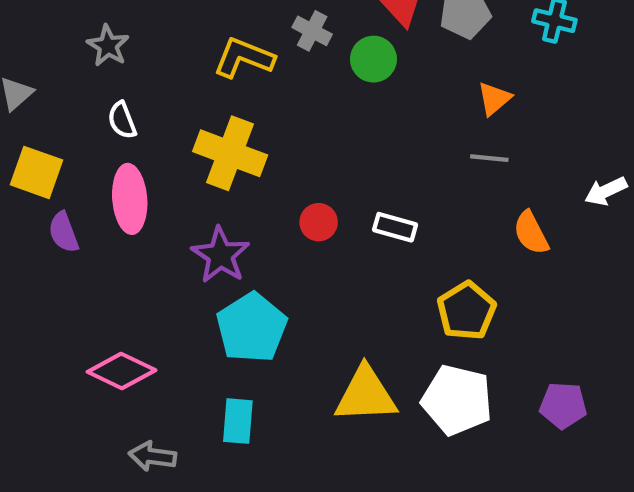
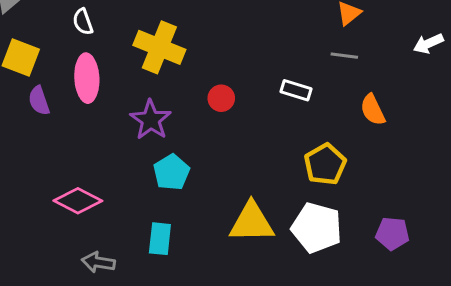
white arrow: (606, 191) -> (428, 44), moved
white rectangle: (395, 227) -> (296, 90), moved
cyan pentagon: (252, 328) -> (171, 172), size x0.7

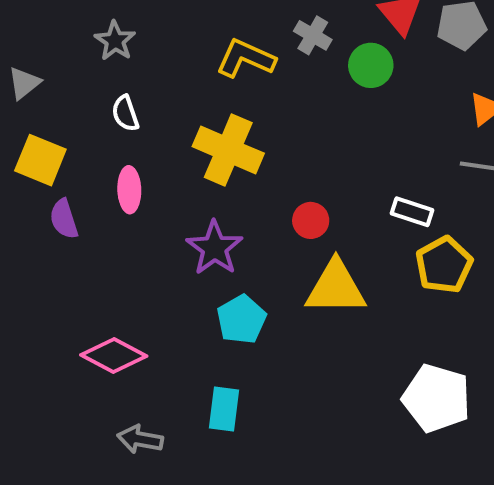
pink ellipse: (87, 78) -> (129, 190), size x0.7
yellow pentagon: (325, 164) -> (444, 265), moved
yellow triangle: (252, 222) -> (336, 288), moved

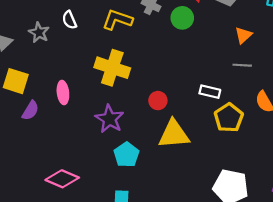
gray star: (115, 41) -> (39, 33), moved
white semicircle: (125, 113) -> (69, 20), moved
purple semicircle: (64, 219) -> (30, 110), turned -126

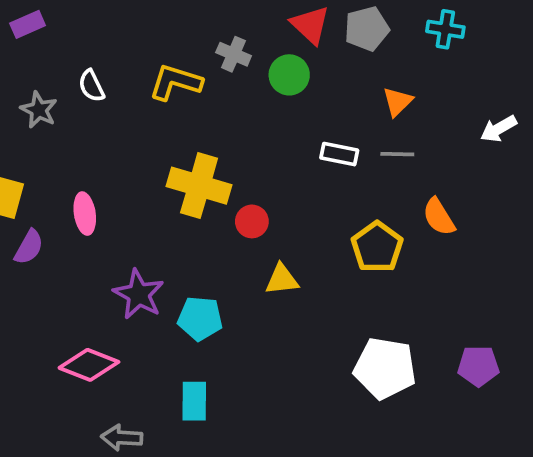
yellow cross: (112, 68) -> (199, 186), moved
white rectangle: (210, 92) -> (339, 154), moved
purple star: (109, 119) -> (139, 294), moved
yellow triangle: (174, 134) -> (282, 279), size x0.6
cyan pentagon: (126, 155) -> (200, 318), turned -30

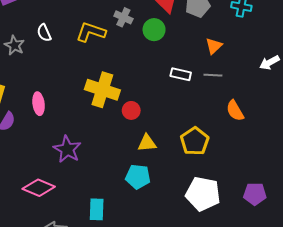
yellow pentagon: (377, 247) -> (195, 141), moved
cyan pentagon: (200, 318) -> (138, 177), moved

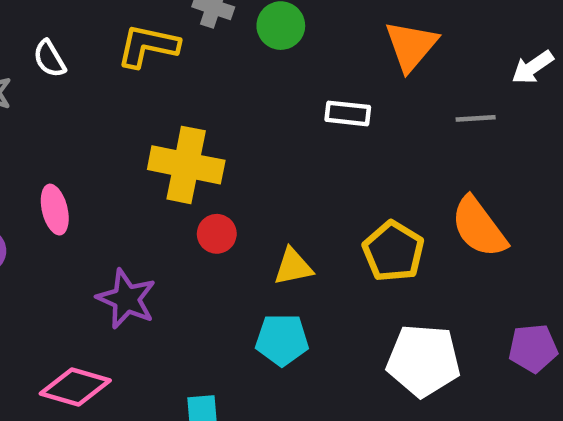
orange triangle: (214, 46) -> (411, 46), size x1.5
gray line: (213, 75) -> (476, 118), moved
red circle: (131, 110) -> (217, 234), moved
orange semicircle: (235, 111) -> (479, 227), moved, size x1.4

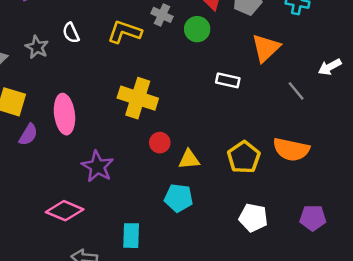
gray line: (476, 118) -> (296, 91), turned 48
pink ellipse: (55, 210) -> (64, 114), size x1.5
orange semicircle: (479, 227) -> (291, 149), turned -48
red circle: (217, 234) -> (160, 143), moved
white pentagon: (423, 361) -> (253, 218), size x0.7

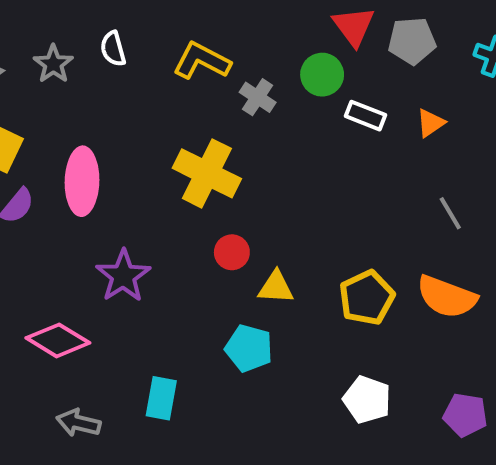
gray cross: (162, 15) -> (258, 97), moved
orange triangle: (266, 48) -> (431, 123), size x0.6
white rectangle: (228, 80) -> (365, 116), moved
gray line: (296, 91) -> (450, 213), moved

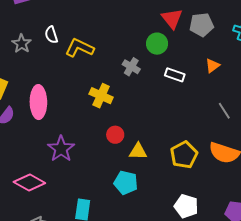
yellow L-shape: (202, 61) -> (79, 48), moved
gray cross: (258, 97) -> (131, 67), moved
white rectangle: (365, 116) -> (175, 75), moved
yellow cross: (207, 173) -> (101, 96), size x0.7

